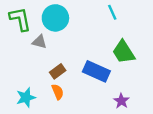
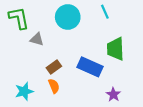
cyan circle: (55, 18) -> (68, 17), moved
green trapezoid: (124, 52) -> (116, 49), turned 30

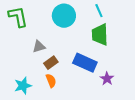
gray triangle: (37, 39) -> (39, 47), moved, turned -32
green trapezoid: (116, 49) -> (100, 35), moved
purple star: (113, 95) -> (107, 79), moved

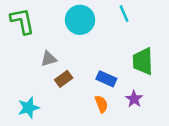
green trapezoid: (100, 35) -> (143, 61), moved
blue rectangle: (85, 63) -> (106, 79), size x0.7
orange semicircle: (51, 81) -> (101, 104), moved

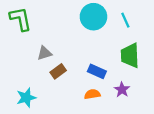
cyan line: (124, 14) -> (125, 20), moved
cyan circle: (80, 20) -> (93, 17), moved
orange semicircle: (101, 104) -> (92, 94), turned -77

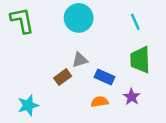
cyan circle: (93, 17) -> (79, 18), moved
gray triangle: (44, 53) -> (80, 60), moved

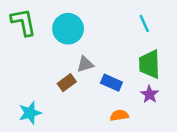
cyan circle: (79, 18) -> (68, 29), moved
purple star: (132, 97) -> (150, 94), moved
orange semicircle: (100, 102) -> (119, 115), moved

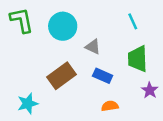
gray triangle: (85, 64) -> (93, 47), moved, turned 42
brown rectangle: (67, 83) -> (61, 76), size x1.6
purple star: (150, 94) -> (150, 90), moved

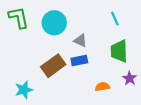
blue rectangle: (103, 76) -> (79, 60), moved, turned -35
orange semicircle: (110, 106) -> (102, 87), moved

